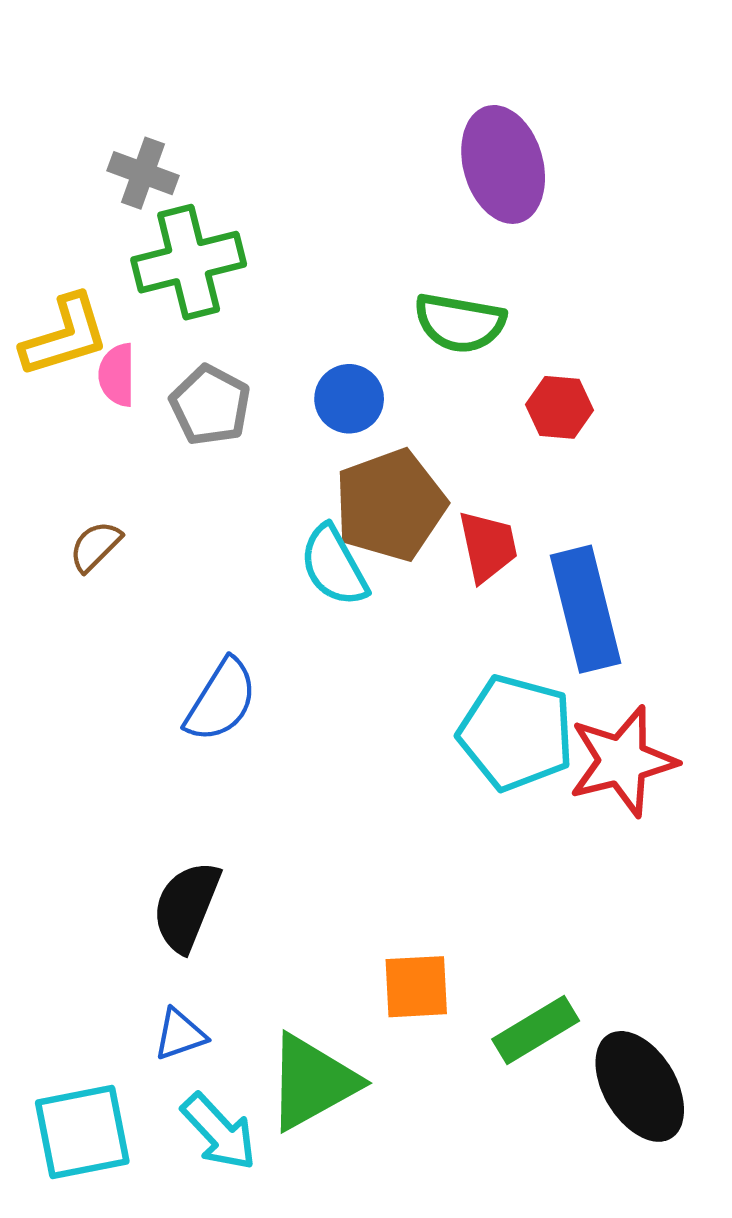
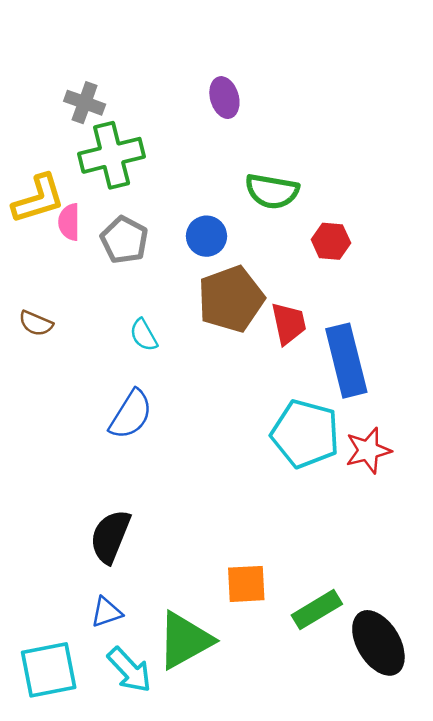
purple ellipse: (503, 164) -> (224, 98), moved, size x0.6
brown semicircle: (95, 546) -> (36, 323), moved, turned -112
cyan semicircle: (334, 566) -> (144, 335), moved, size x0.7
red star: (622, 761) -> (368, 450), size x0.7

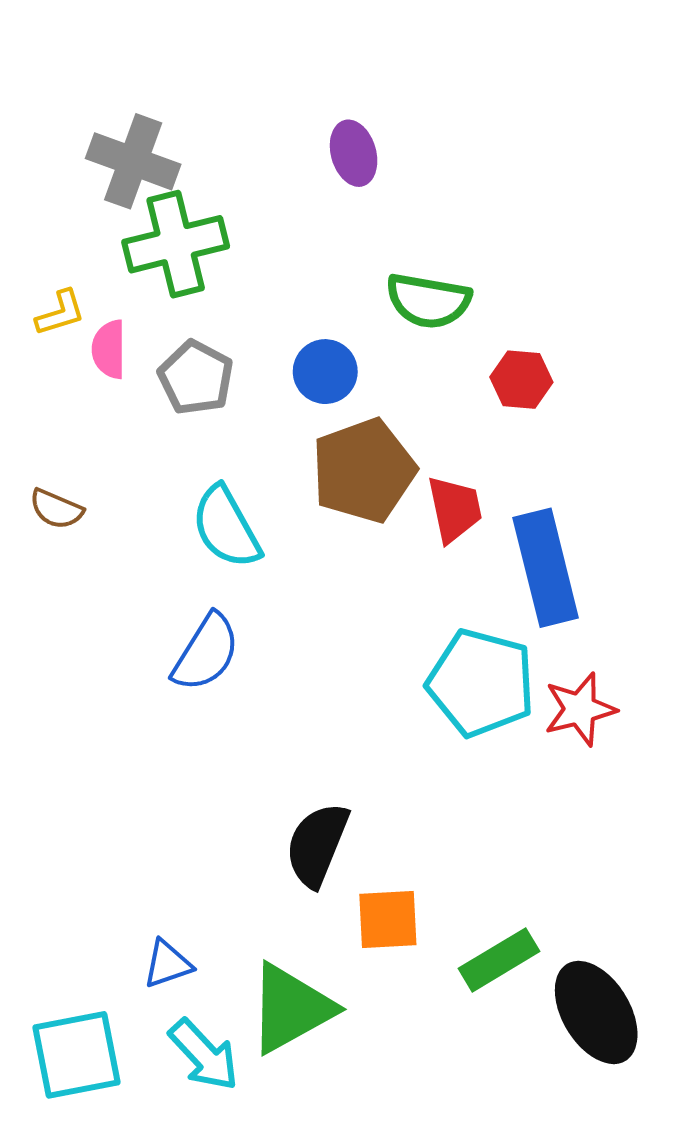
gray cross: (85, 103) -> (133, 161), size x1.4
yellow L-shape: (38, 199) -> (60, 313), size x0.6
cyan semicircle: (144, 335) -> (226, 527), size x1.6
black semicircle: (110, 536) -> (317, 845), moved

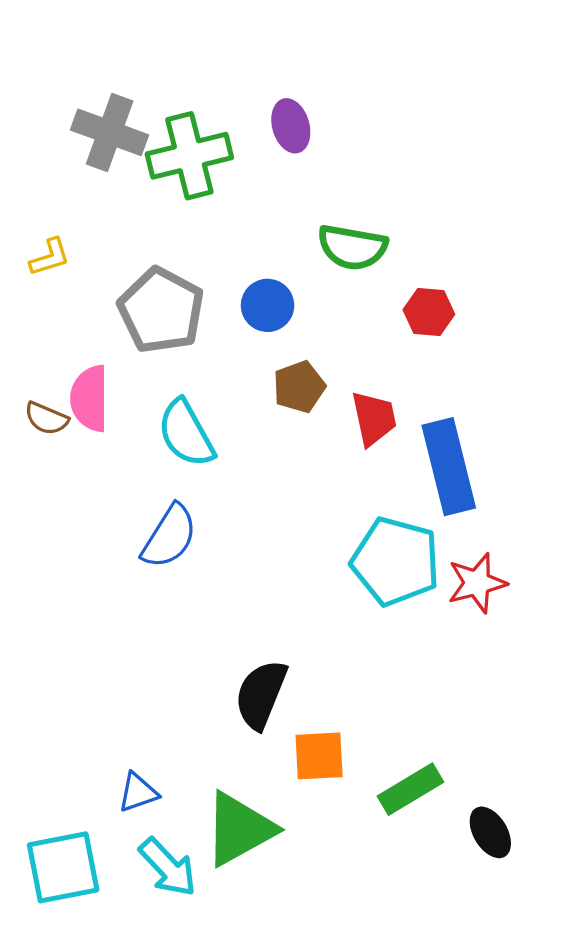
green cross: (176, 244) -> (189, 156), moved
pink semicircle: (109, 349) -> (90, 398), moved, size x1.4
gray pentagon: (196, 378) -> (161, 310), size x1.4
brown pentagon: (364, 471) -> (299, 387), size x0.6
black ellipse: (596, 1012) -> (490, 832), size x0.6

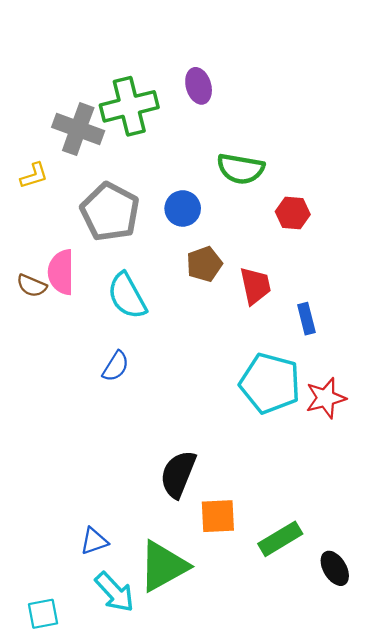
gray cross: (110, 132) -> (78, 129), moved
blue rectangle: (449, 467) -> (306, 319), size x0.5
blue semicircle: (169, 536) -> (116, 366), size x0.7
cyan square: (63, 867) -> (43, 614), moved, size x0.6

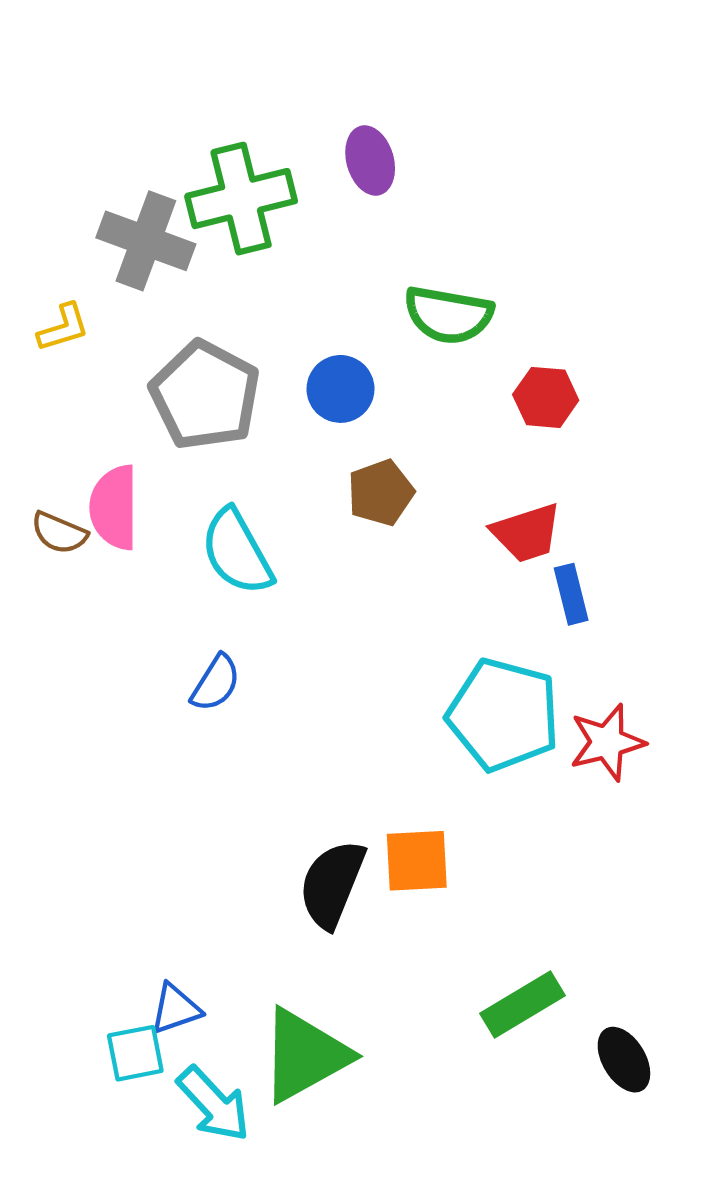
red trapezoid: (255, 286) -> (527, 533), moved, turned 84
orange square: (218, 516) -> (417, 861), moved
cyan square: (43, 614) -> (135, 1053), moved

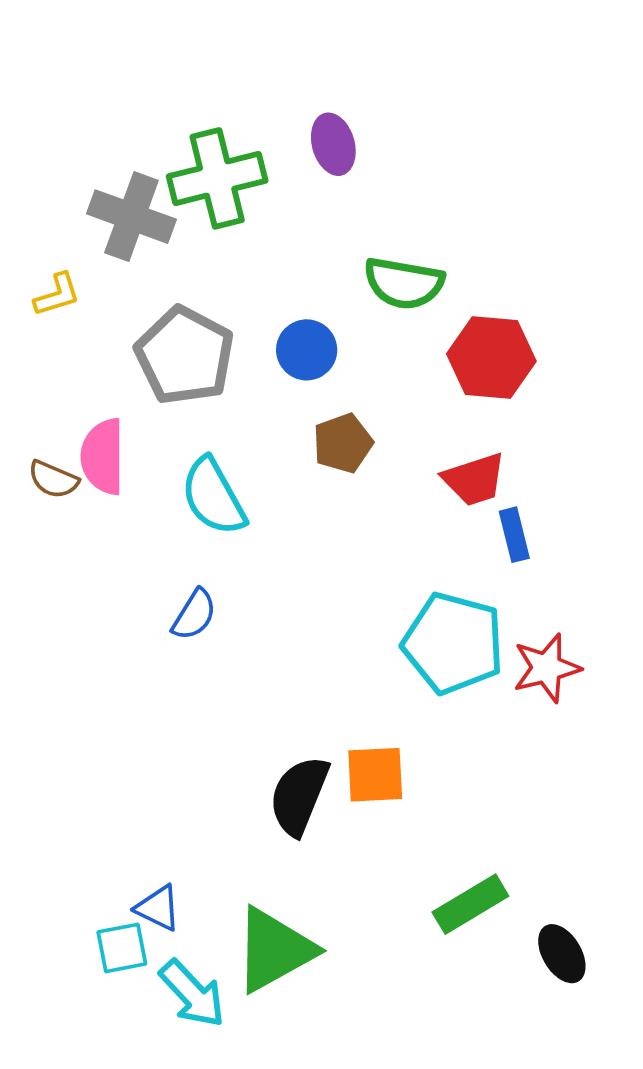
red hexagon: (546, 397) -> (491, 358), size x1.5
blue triangle: (175, 1009) -> (158, 908), turned 45

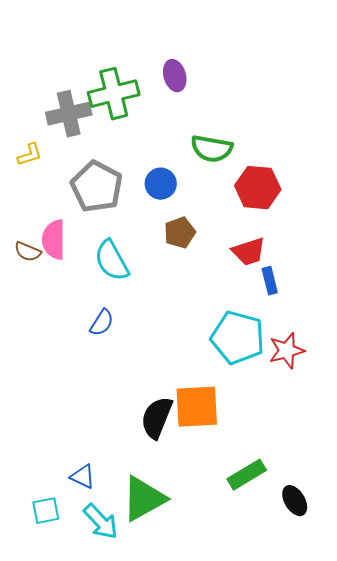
gray cross: (131, 217) -> (69, 114), turned -33
orange square: (375, 775) -> (197, 407), size x1.4
cyan square: (122, 948) -> (46, 511), moved

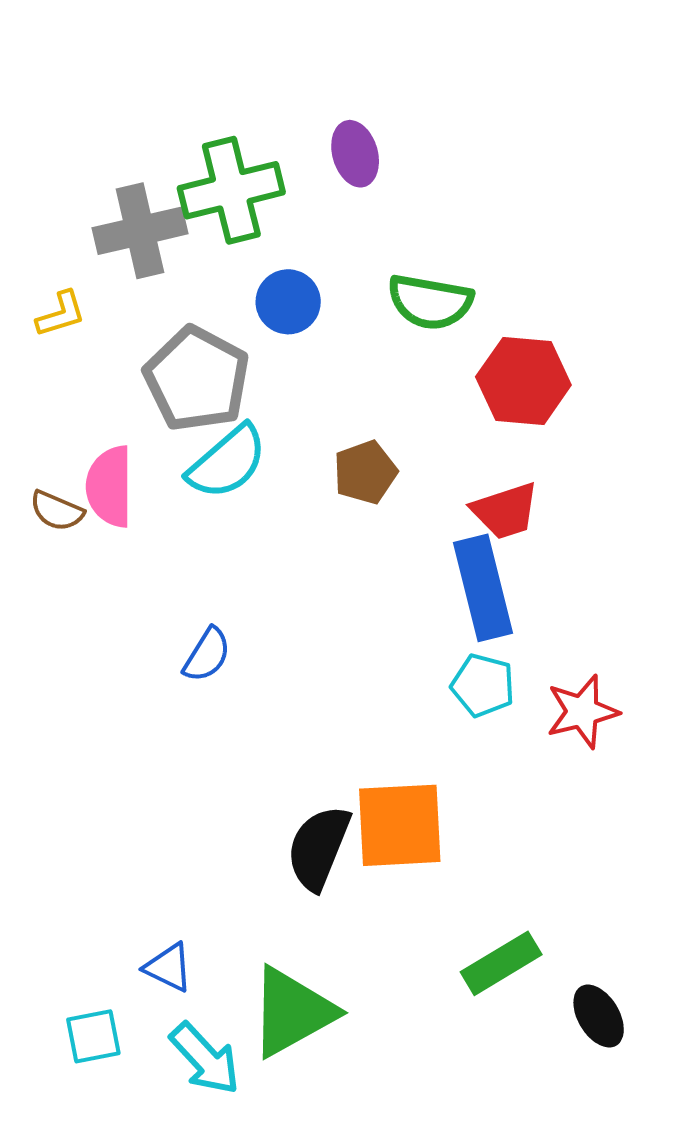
blue circle: (161, 184) -> (288, 302), moved
cyan semicircle: (112, 261) -> (227, 462), moved, turned -102
blue rectangle: (270, 281) -> (483, 588), moved, size x1.8
cyan pentagon: (238, 338) -> (483, 685), size x0.6

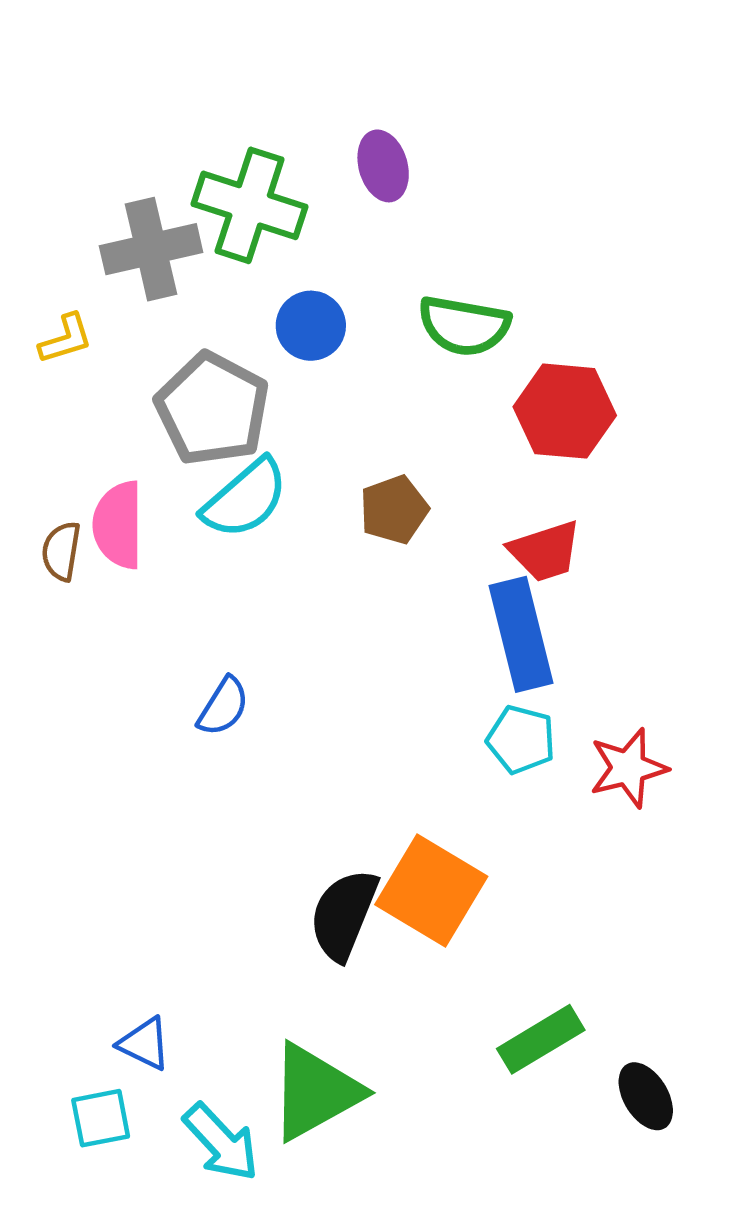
green cross: (231, 190) -> (250, 205), turned 32
brown semicircle: (57, 511) -> (61, 551), turned 76
orange square: (400, 825) -> (431, 890), turned 34
blue triangle: (168, 967) -> (144, 1044), moved

